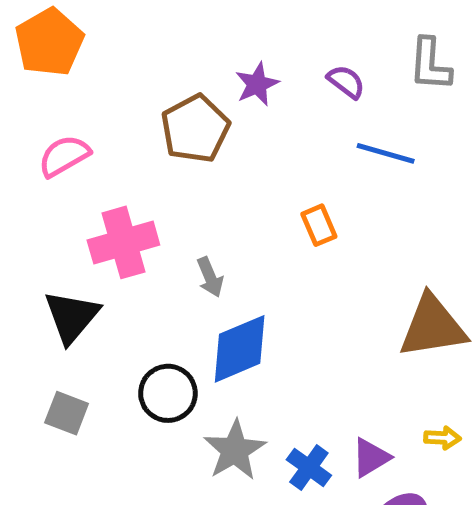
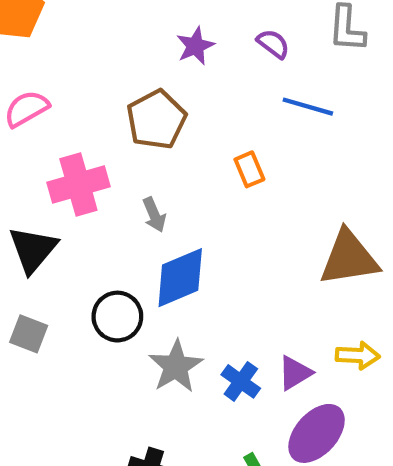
brown pentagon: (195, 129) -> (156, 120), moved
yellow arrow: (442, 438) -> (358, 356), size x1.4

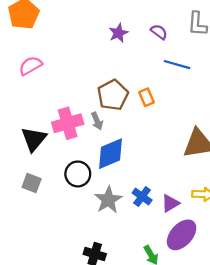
brown pentagon: (156, 120) -> (113, 95), moved
pink cross: (78, 184) -> (68, 123), moved
blue cross: (241, 381) -> (142, 197), moved

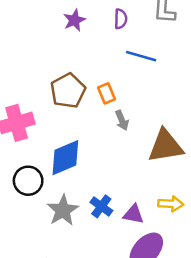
purple semicircle: (159, 32) -> (121, 19), turned 54
gray arrow: (97, 121) -> (122, 120), moved
purple triangle: (170, 203) -> (133, 214), turned 42

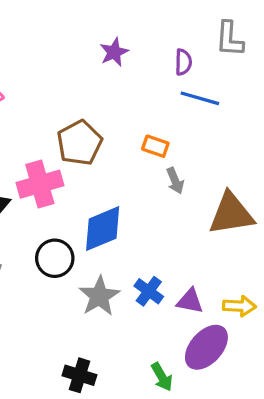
purple semicircle: (121, 19) -> (183, 62), moved
brown pentagon: (68, 91) -> (79, 143), moved
orange rectangle: (106, 93) -> (155, 146), turned -48
yellow arrow: (171, 204) -> (239, 306), moved

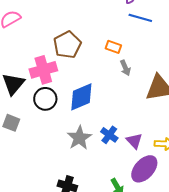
black circle: (55, 258) -> (45, 99), moved
purple triangle: (190, 301) -> (134, 141), turned 36

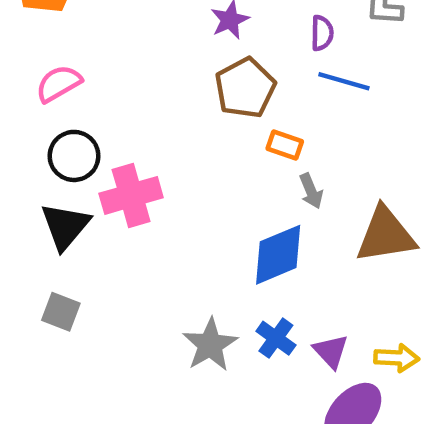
brown pentagon: (67, 45) -> (245, 88), moved
blue diamond: (81, 97) -> (278, 255), moved
black circle: (45, 99) -> (74, 156), moved

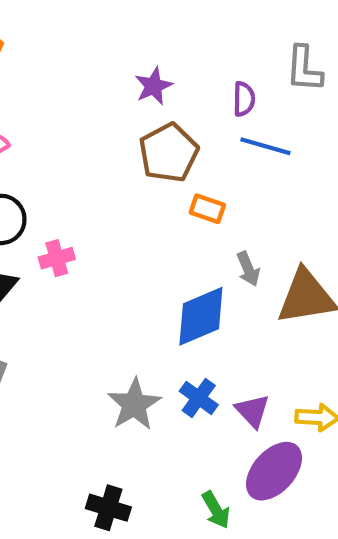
gray arrow: (311, 191) -> (248, 269), moved
pink cross: (131, 195) -> (57, 258), size x0.6

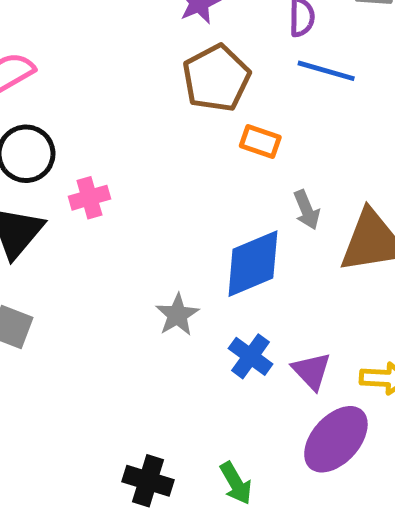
gray star: (134, 404) -> (177, 315), moved, size x0.7
green arrow: (216, 510) -> (236, 483), moved

